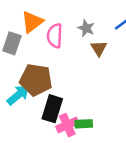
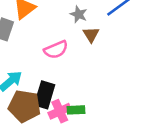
pink semicircle: (55, 36) -> (56, 50), moved, turned -115
brown pentagon: (36, 80) -> (24, 106), moved

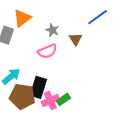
gray star: (79, 14) -> (52, 30), moved
green rectangle: (76, 110) -> (63, 99), turned -32

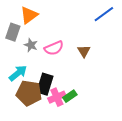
gray star: (52, 30) -> (31, 45), moved
brown triangle: (75, 39) -> (84, 51), moved

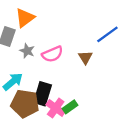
blue line: (104, 14) -> (107, 34), moved
pink cross: (57, 97) -> (56, 108), turned -30

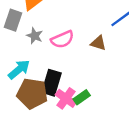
brown triangle: (85, 57) -> (98, 43), turned -40

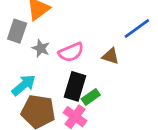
black rectangle: (51, 83) -> (75, 86), moved
green rectangle: (82, 97) -> (91, 97), moved

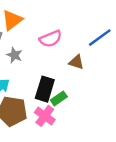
pink semicircle: (71, 52) -> (51, 39), moved

